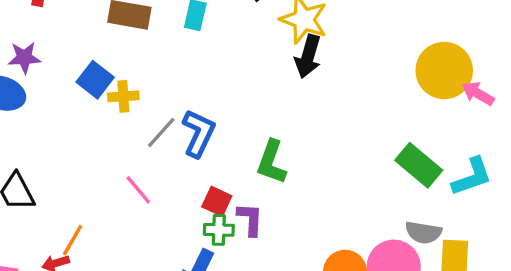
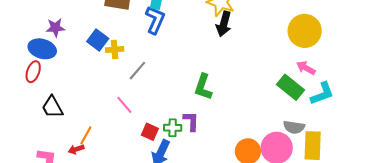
pink arrow: (478, 93) -> (306, 68), moved
blue L-shape: (199, 133) -> (155, 20), moved
red square: (217, 201) -> (150, 132), moved

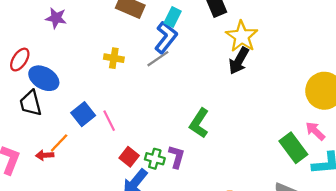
blue square: (98, 40) -> (83, 114), moved
blue ellipse: (42, 49) -> (44, 78), moved
gray line: (137, 71) -> (158, 59), moved

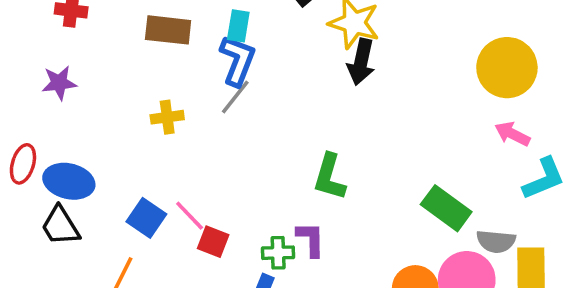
green rectangle: (293, 148) -> (446, 208), moved
red square: (129, 157) -> (213, 242), moved

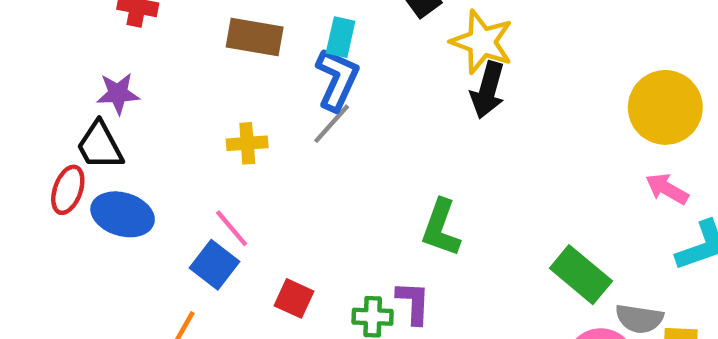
pink line: (190, 216) -> (232, 228), moved
black trapezoid: (60, 226) -> (100, 146), moved

